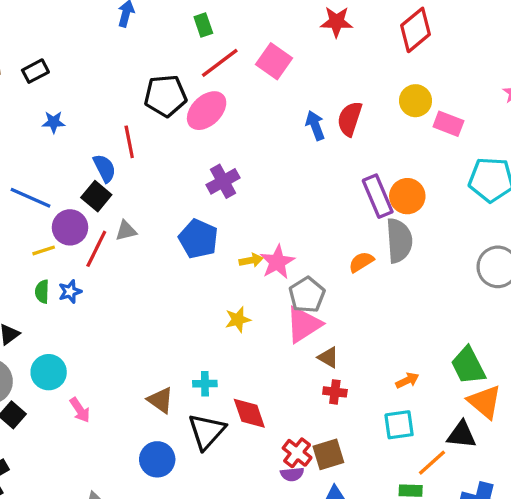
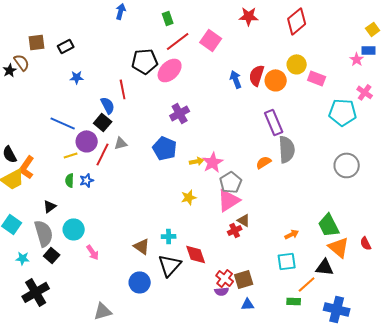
orange circle: (407, 196) -> (276, 80), moved
red cross: (335, 392) -> (235, 230), moved, turned -32

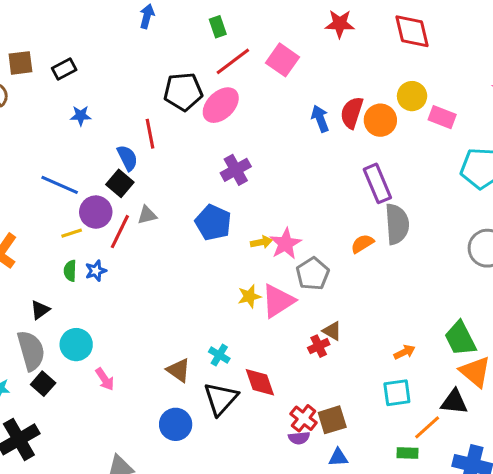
red diamond: (297, 21) -> (412, 31), turned -64
pink triangle: (229, 200) -> (278, 301), moved
cyan cross: (169, 236) -> (219, 355), turned 32

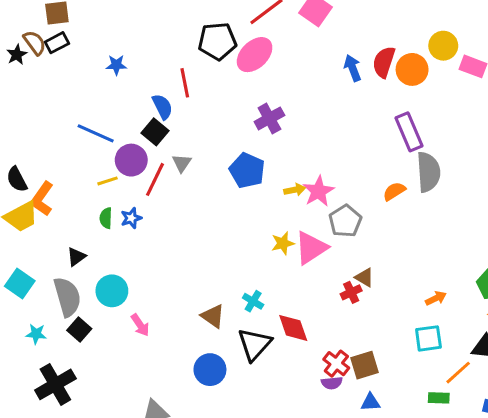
black rectangle: (64, 69) -> (57, 43), moved
gray triangle: (147, 215) -> (182, 163), turned -42

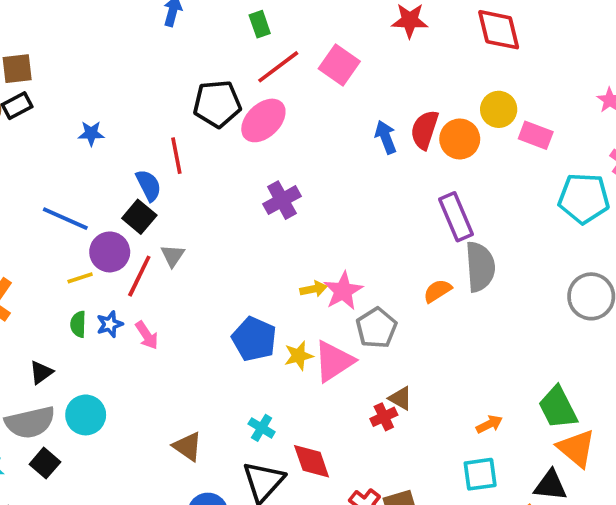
blue pentagon: (247, 170) -> (254, 339), moved
gray semicircle: (67, 297) -> (30, 422), turned 93
brown triangle: (213, 316) -> (187, 446), moved
pink arrow: (140, 325) -> (147, 335), moved

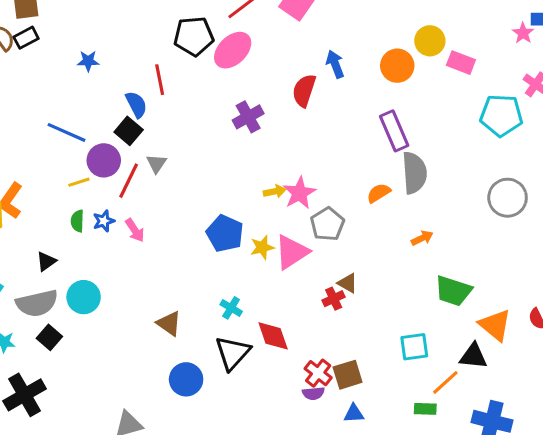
red semicircle: (425, 130) -> (304, 91), moved
green trapezoid: (558, 408) -> (453, 291), moved, turned -45
orange arrow: (489, 424) -> (422, 238), moved

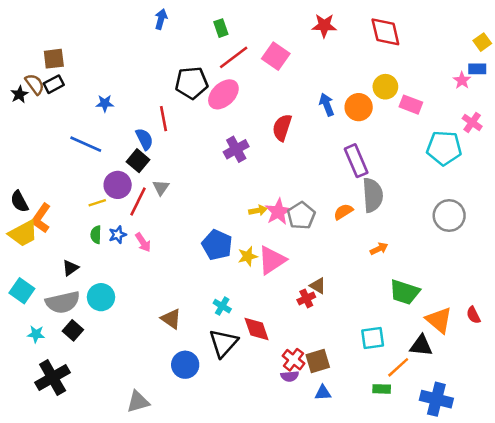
blue arrow: (335, 64) -> (327, 105), moved
blue line: (66, 132) -> (86, 144), moved
gray pentagon: (327, 224) -> (301, 216), moved

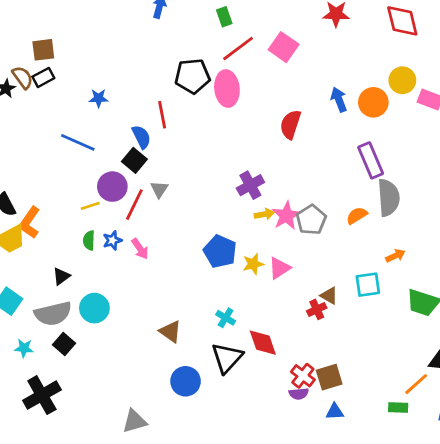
pink ellipse: (223, 94) -> (227, 89), turned -52
purple cross: (236, 149) -> (250, 185), moved
pink triangle: (272, 260) -> (279, 268), size x0.7
cyan square: (373, 338) -> (368, 285), moved

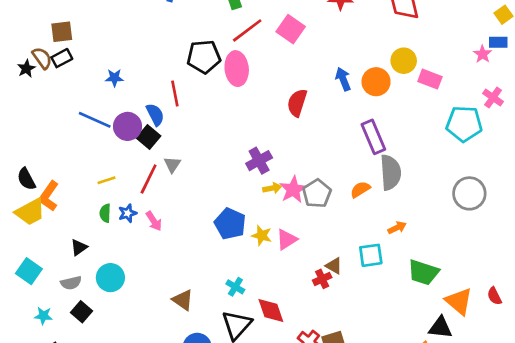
purple circle: (112, 187) -> (128, 126), moved
yellow star: (253, 264) -> (262, 236), turned 30
gray semicircle: (53, 314) -> (71, 283), size x0.6

